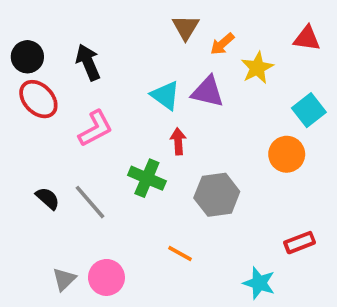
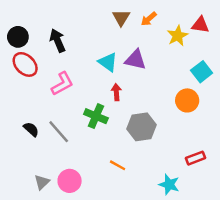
orange arrow: (222, 44) -> (149, 19), moved
yellow star: (257, 68) -> (178, 36), moved

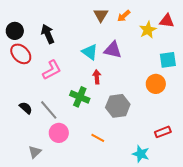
cyan square: (202, 72) -> (168, 60), turned 30
pink circle: (70, 181) -> (59, 133), moved

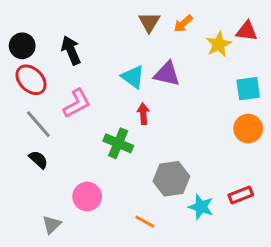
orange circle: (156, 84) -> (248, 129), moved
gray hexagon: (118, 106) -> (171, 179), moved
gray line: (49, 110) -> (38, 124), moved
orange line: (98, 138) -> (145, 222), moved
cyan star: (141, 154) -> (201, 207), moved

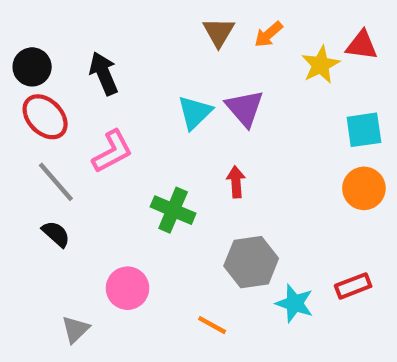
purple triangle: (167, 74) -> (245, 108), turned 36
cyan triangle: (133, 77) -> (195, 112), turned 40
red arrow: (143, 114) -> (236, 182), moved

